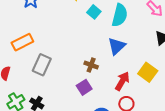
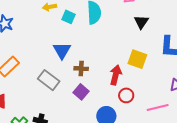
blue triangle: (117, 46) -> (62, 50), moved
gray rectangle: (42, 65) -> (49, 80), moved, turned -60

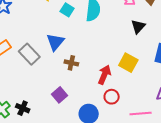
gray rectangle: (49, 80) -> (29, 54), moved
purple square: (81, 92) -> (60, 95), moved

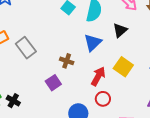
black triangle: (138, 27) -> (120, 30), moved
blue triangle: (55, 42) -> (93, 42), moved
purple square: (60, 95) -> (53, 83), moved

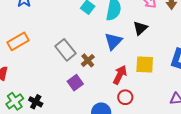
gray rectangle: (26, 48) -> (66, 50), moved
brown cross: (67, 61) -> (88, 60), turned 32
yellow square: (123, 67) -> (145, 65), turned -30

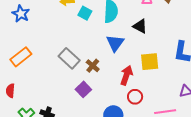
black triangle: (140, 28) -> (140, 26), turned -42

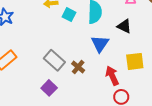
red arrow: (126, 75) -> (112, 76), turned -42
purple square: (83, 89) -> (49, 88), moved

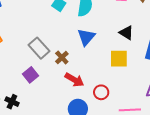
black triangle: (124, 26) -> (126, 33), moved
red arrow: (112, 76) -> (74, 80), moved, turned 138

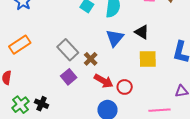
black triangle: (126, 33) -> (142, 32), moved
purple square: (30, 75) -> (69, 77), moved
red circle: (101, 92) -> (125, 87), moved

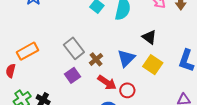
blue triangle: (115, 38) -> (126, 58), moved
orange rectangle: (20, 45) -> (27, 51), moved
yellow square: (148, 59) -> (153, 65), turned 30

